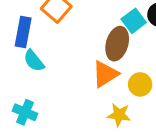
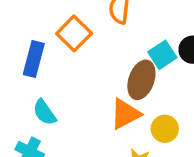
cyan semicircle: (34, 61) -> (44, 112), moved

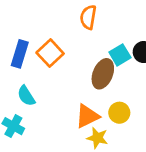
orange square: (74, 33) -> (50, 53), moved
orange triangle: (125, 114) -> (87, 116), moved

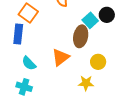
orange square: (50, 53) -> (28, 13), moved
orange triangle: (87, 116) -> (61, 57), moved

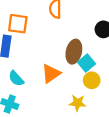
orange square: (28, 13) -> (18, 24), turned -30
cyan square: (90, 20) -> (86, 63), moved

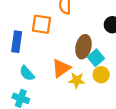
orange square: (18, 24) -> (41, 24), moved
yellow star: (77, 103) -> (77, 80), moved

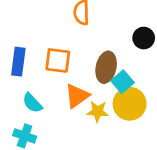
orange square: (41, 24) -> (58, 60), moved
yellow circle: (101, 75) -> (130, 104), size x1.5

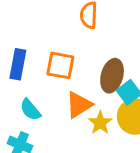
yellow star: (98, 111) -> (100, 123), turned 30

